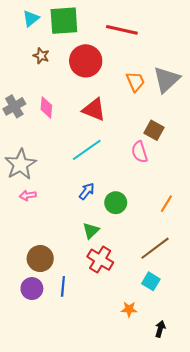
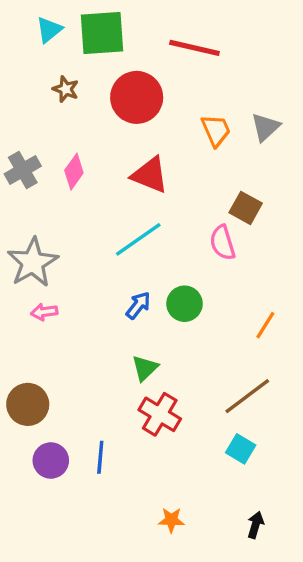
gray triangle: (166, 80) -> (265, 127), size x0.7
pink diamond: (46, 107) -> (74, 172), turned 30
green circle: (116, 203) -> (185, 304), moved
brown circle: (40, 259) -> (28, 404), moved
orange star: (129, 309) -> (171, 520), moved

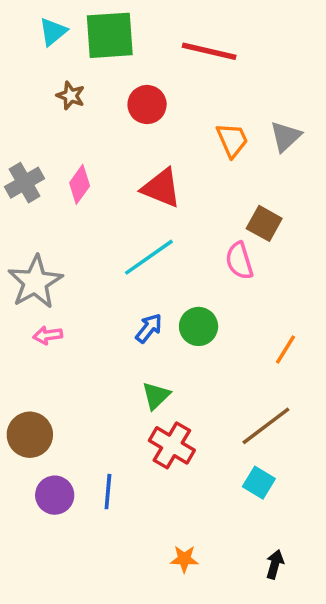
red circle: (137, 97) -> (147, 105), size x0.7

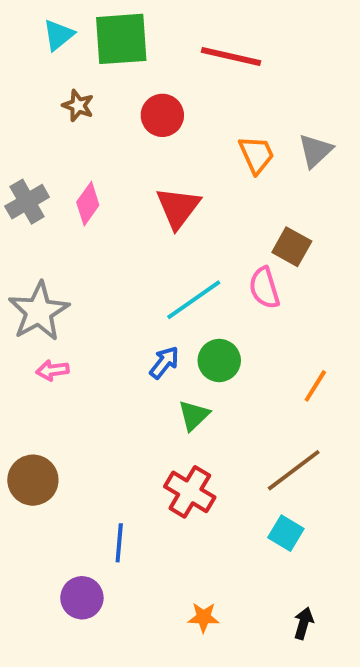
red triangle: (161, 188) -> (178, 208), turned 45
cyan line: (149, 257) -> (194, 300), moved
green triangle: (156, 396) -> (194, 415), moved
purple circle: (55, 495) -> (82, 598), moved

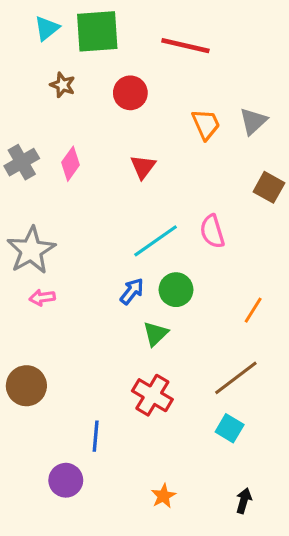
red triangle: (178, 208) -> (143, 167), size x0.7
brown square: (292, 247) -> (269, 187), moved
orange star: (204, 617) -> (163, 496), turned -30

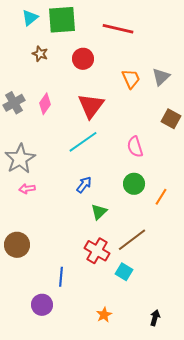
red triangle: (143, 167) -> (91, 106), size x1.6
cyan line: (156, 241) -> (83, 142), moved
green circle: (176, 290) -> (134, 184), moved
brown line: (236, 378) -> (132, 240), moved
cyan square: (230, 428) -> (124, 272), moved

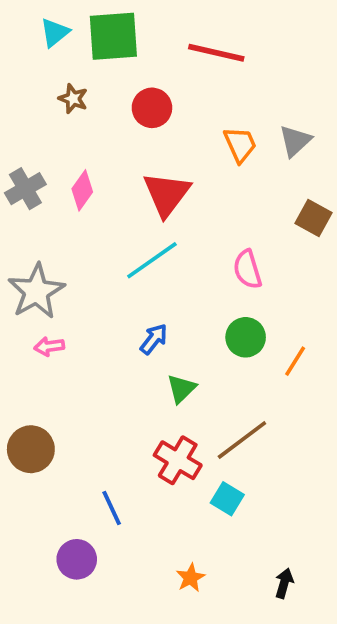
blue line: (61, 277) -> (112, 508), turned -30

